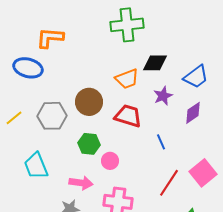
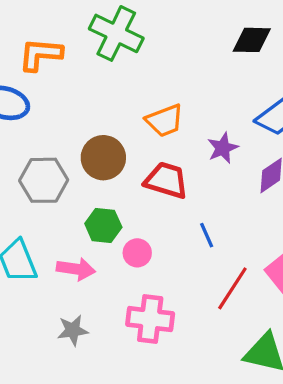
green cross: (127, 25) -> (116, 33), moved, turned 32
black diamond: (155, 63) -> (252, 40), moved
blue line: (161, 142) -> (207, 235), moved
pink arrow: (81, 183) -> (76, 269), moved

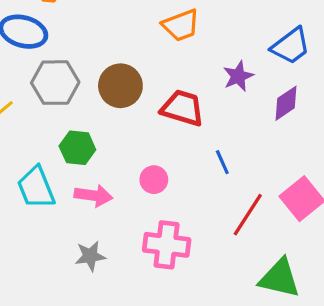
orange trapezoid: (165, 121) -> (181, 25), moved
gray hexagon: (44, 180) -> (55, 83), moved
green hexagon: (103, 225) -> (77, 148), moved

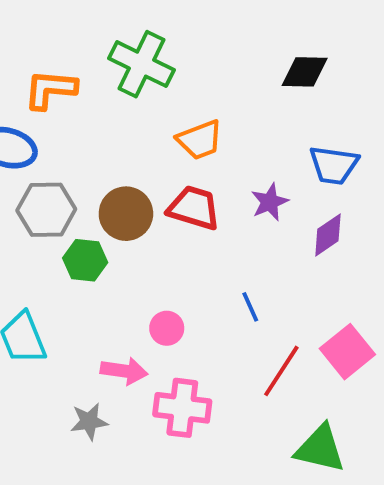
blue trapezoid: (291, 46) -> (334, 165), turned 45
red trapezoid: (183, 108) -> (194, 208), moved
green hexagon: (77, 148) -> (85, 260), moved
pink arrow: (93, 196) -> (124, 371), moved

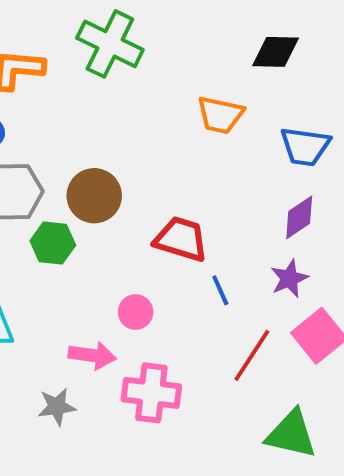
orange trapezoid: (200, 140) -> (220, 115), moved, turned 33
purple star: (270, 202) -> (289, 279), moved
red trapezoid: (194, 208) -> (181, 239), moved

